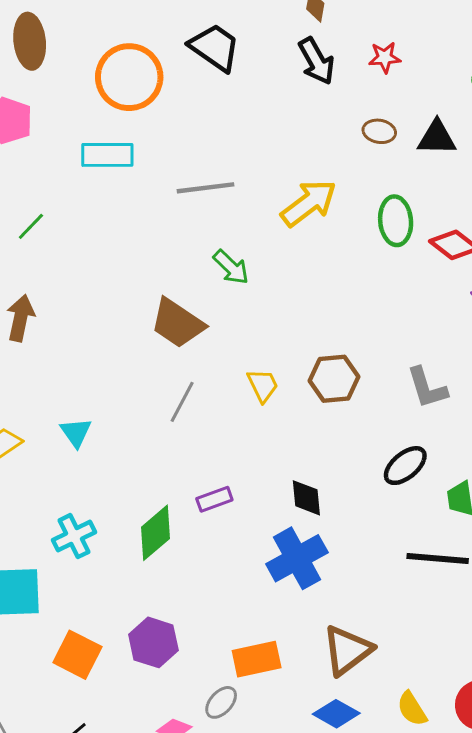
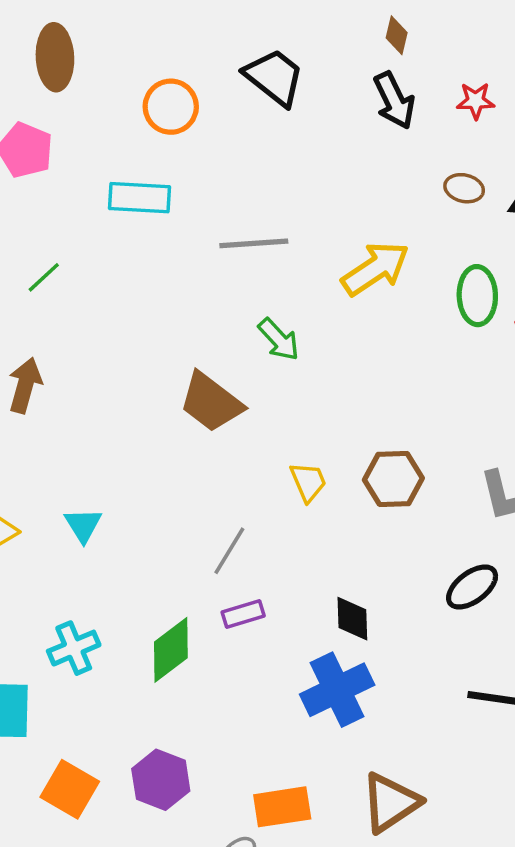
orange circle: (129, 77) -> (171, 107), size x0.7
gray line: (182, 402) -> (229, 551), moved

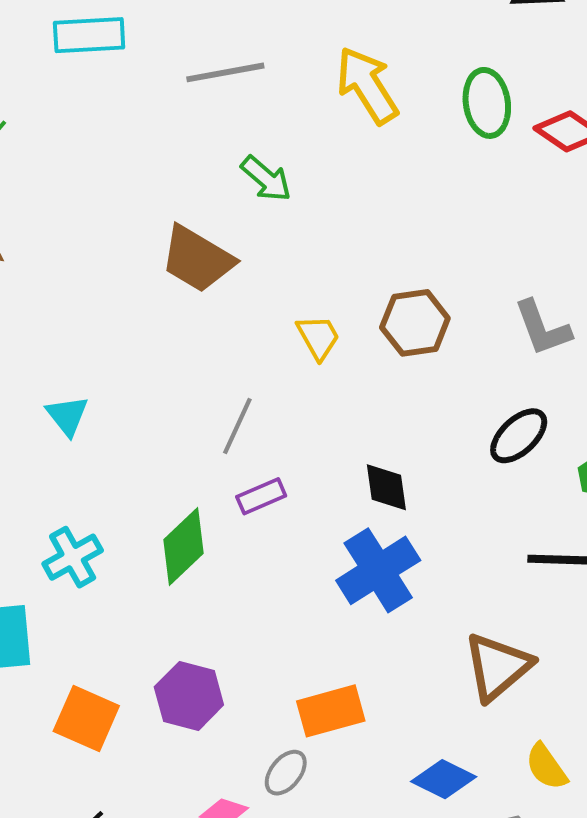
yellow arrow: (375, 269) -> (367, 85), turned -82
brown triangle: (390, 802) -> (498, 667), moved

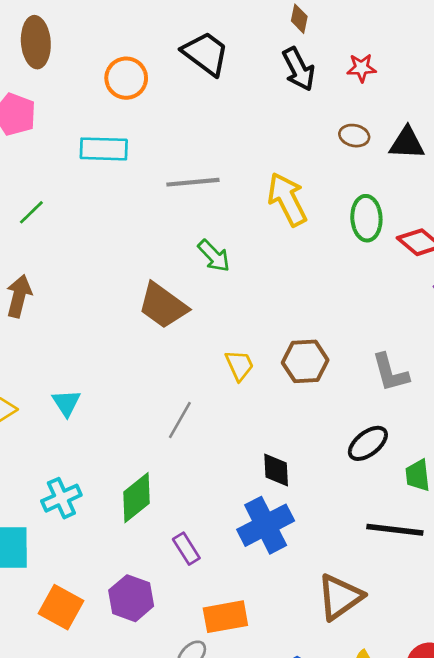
purple rectangle: (261, 496) -> (186, 549), moved, turned 76

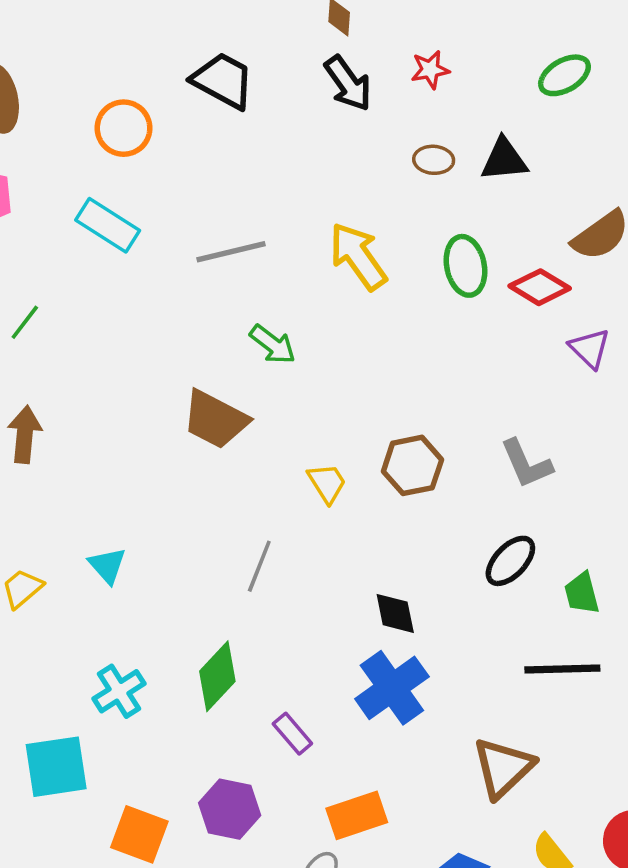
cyan rectangle: (104, 149) -> (108, 225), turned 39

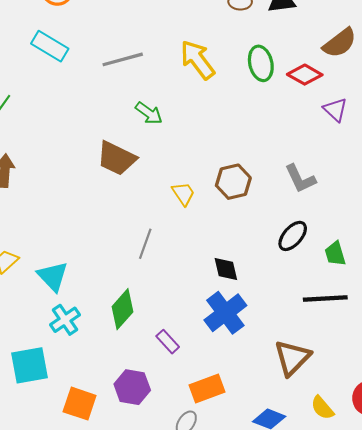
cyan triangle: (107, 565) -> (53, 276), moved, size x1.4

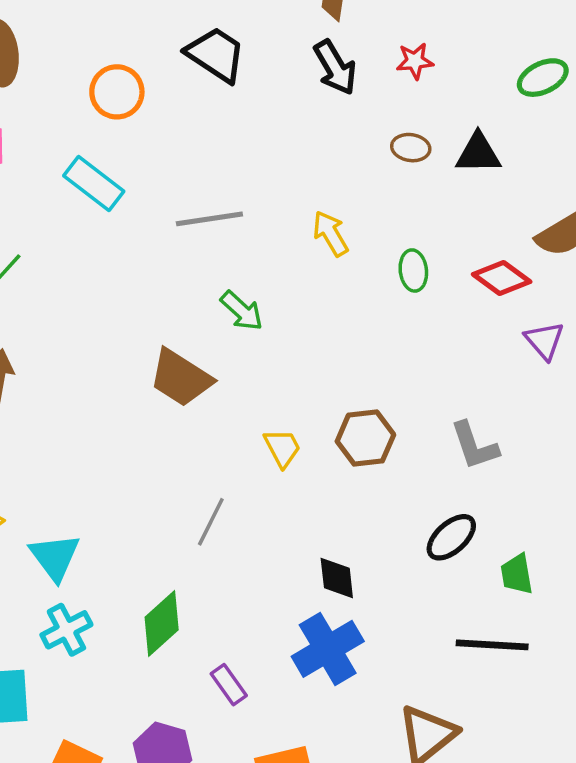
yellow arrow: (197, 60) -> (331, 234), size x0.7
green ellipse: (261, 63) -> (413, 270), moved, size x0.7

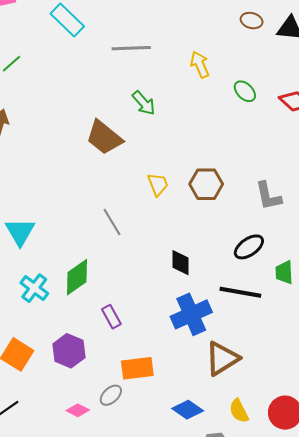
green ellipse: (413, 270) -> (245, 91), turned -45
gray line: (211, 522) -> (112, 222), turned -64
cyan cross: (66, 630) -> (34, 288), moved, turned -32
black line: (492, 645) -> (240, 292), moved
blue cross: (328, 649) -> (191, 314), moved

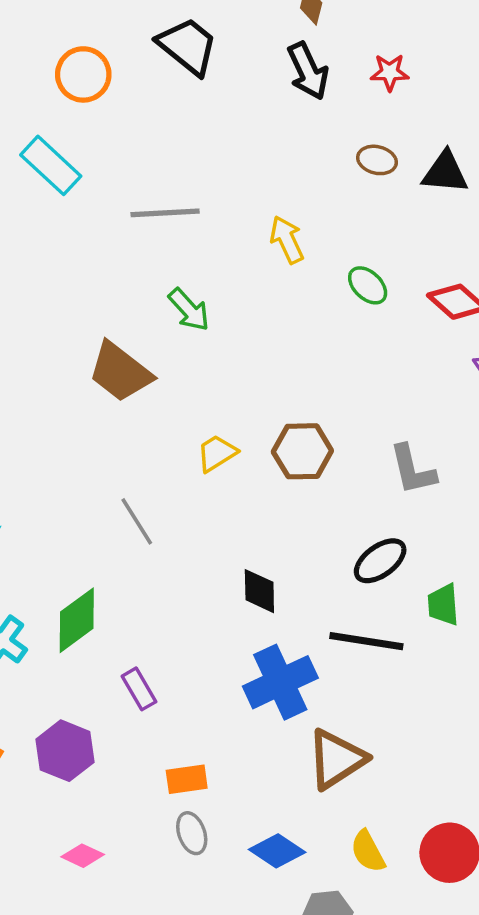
yellow trapezoid: (158, 184) -> (217, 453), turned -100
orange rectangle: (137, 368) -> (187, 779), size x0.7
gray ellipse: (111, 395) -> (192, 833), moved, turned -65

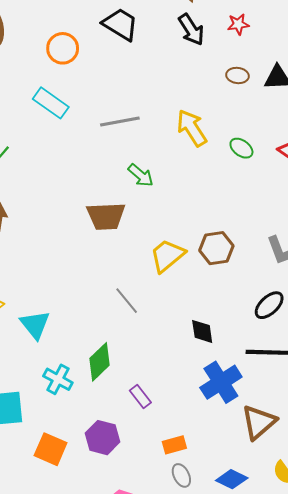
yellow arrow: (287, 240) -> (192, 128), size x1.4
brown trapezoid: (120, 372) -> (106, 216), turned -33
yellow trapezoid: (217, 453) -> (167, 256), size x1.5

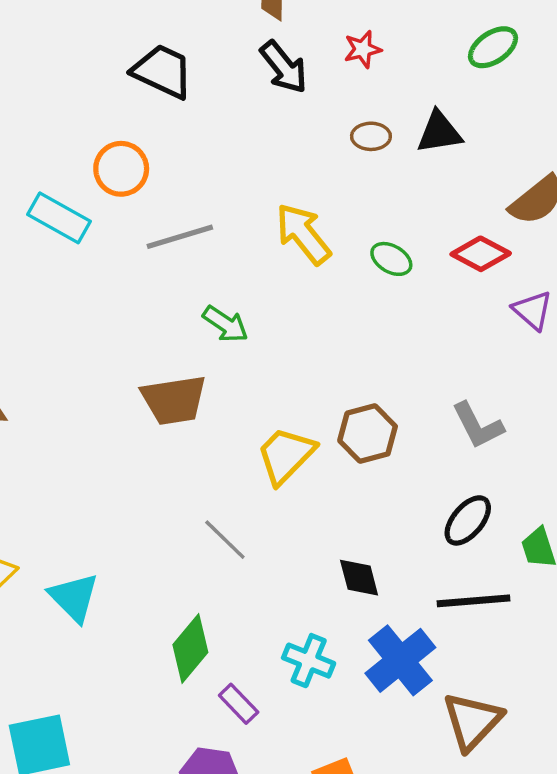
orange circle: (63, 48) -> (121, 169), moved
cyan cross: (58, 379) -> (309, 661), moved
purple rectangle: (140, 397) -> (239, 704), moved

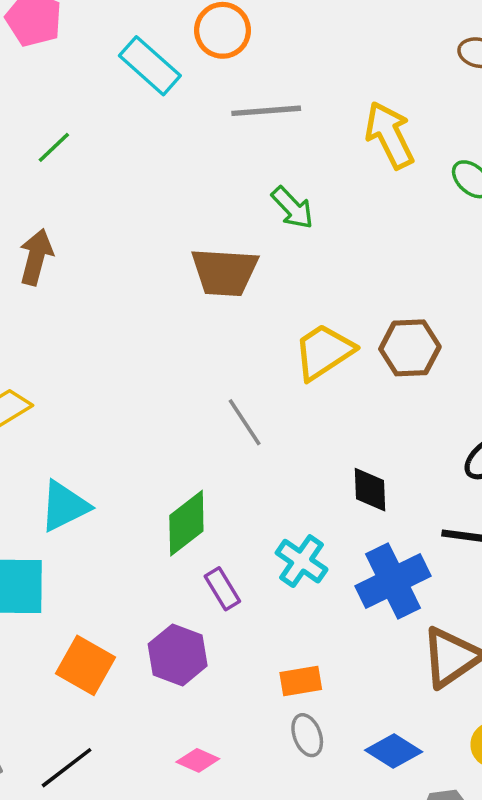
cyan triangle: (74, 597) -> (64, 506), moved, turned 36

